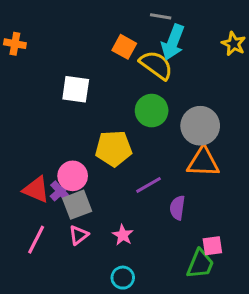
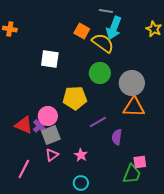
pink line: (36, 240) -> (24, 169), moved

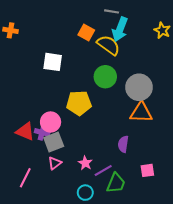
purple line: (98, 122) -> (103, 170), moved
purple cross: (40, 126) -> (42, 133), turned -32
green trapezoid: (132, 174) -> (116, 183), moved

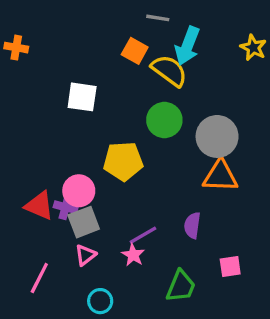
gray line: (112, 11) -> (158, 18), moved
purple line: (103, 170) -> (143, 235), moved
cyan circle: (85, 193) -> (100, 301), moved

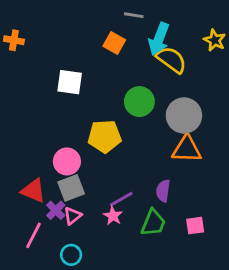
yellow semicircle: (169, 71) -> (171, 60), moved
red triangle: (39, 206) -> (33, 191), moved
purple cross: (66, 207) -> (56, 210), moved, turned 30
green trapezoid: (181, 286) -> (153, 223), moved
cyan circle: (100, 301) -> (71, 255), moved

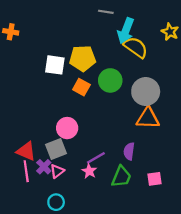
orange square: (114, 43) -> (81, 87), moved
yellow pentagon: (105, 136) -> (83, 58), moved
pink circle: (67, 161) -> (67, 128), moved
pink line: (33, 235) -> (26, 171), moved, turned -35

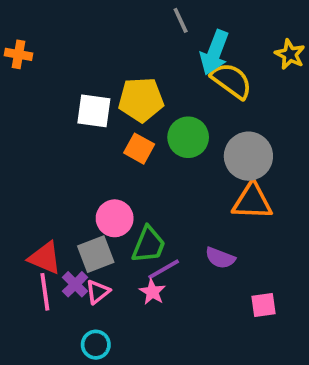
gray line: (106, 12) -> (181, 20), turned 56
purple semicircle: (129, 151) -> (220, 258), turned -77
green trapezoid: (121, 177) -> (149, 245), moved

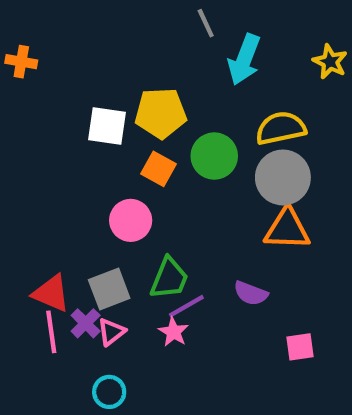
yellow semicircle: (231, 81) -> (281, 128), moved, turned -48
pink circle: (115, 218) -> (131, 220), moved

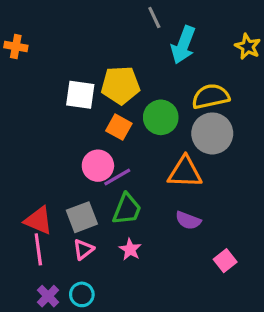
orange triangle: (287, 229) -> (185, 172), moved
purple line: (186, 306) -> (117, 177), moved
purple cross: (86, 323) -> (48, 296), moved
pink square: (300, 347) -> (225, 261), turned -30

